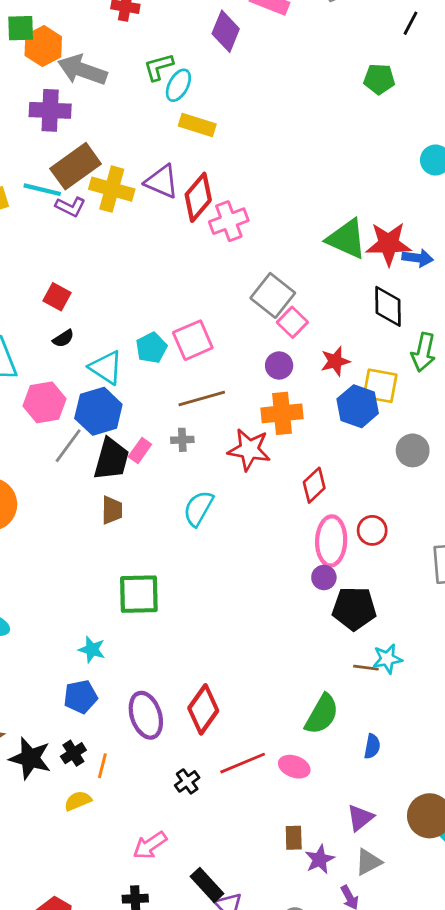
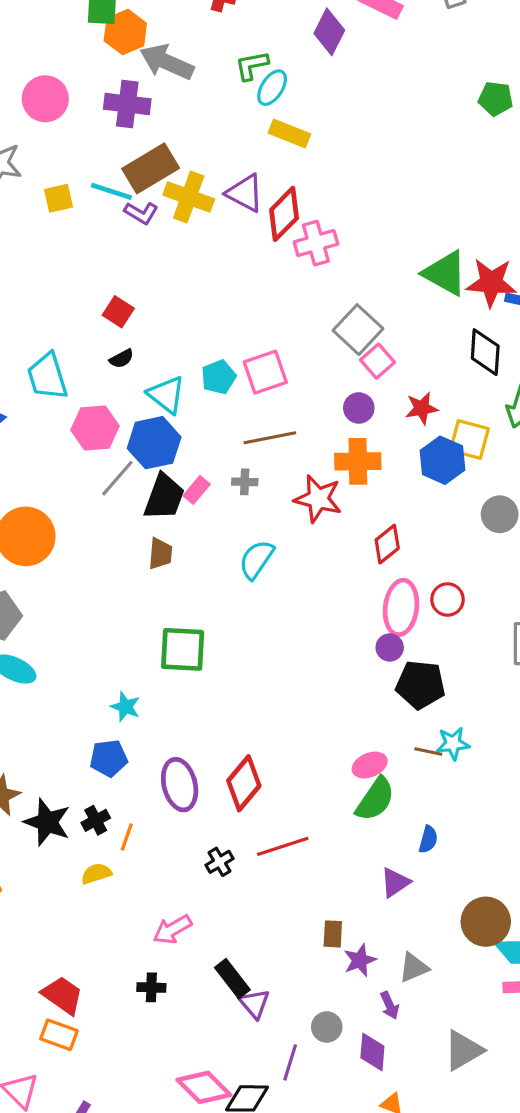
pink ellipse: (294, 767) -> (370, 765), moved, turned -48
purple triangle: (360, 818) -> (395, 883), moved

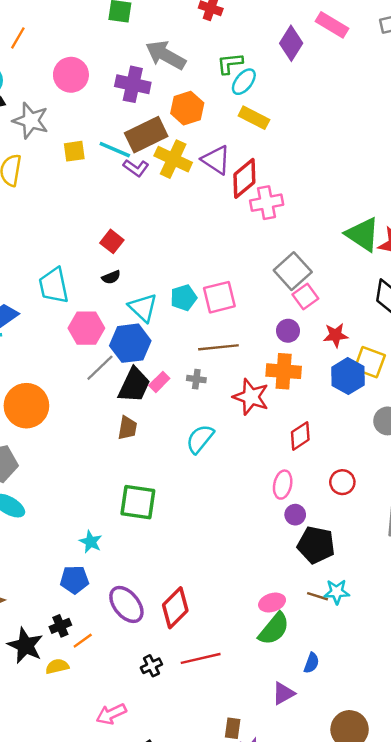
orange hexagon: (125, 32) -> (187, 108), moved
pink ellipse: (401, 607) -> (283, 485), moved, size x0.7
purple ellipse: (180, 785) -> (126, 604), turned -30
black star: (47, 822) -> (25, 646), moved
orange line: (127, 837) -> (83, 641), turned 30

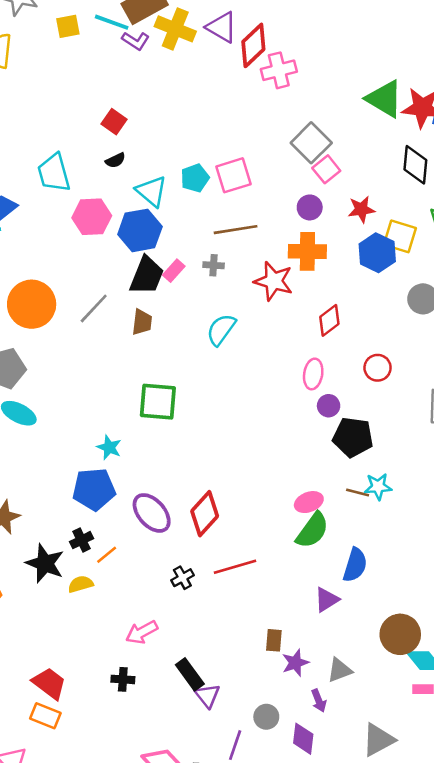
gray line: (100, 368) -> (94, 308), moved
blue pentagon: (74, 580) -> (94, 489), size x1.4
blue semicircle: (311, 663) -> (355, 565), size x1.5

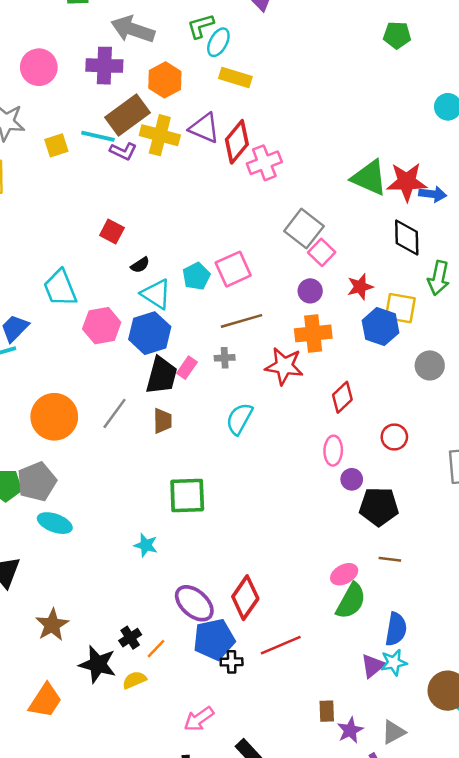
black semicircle: (115, 160) -> (140, 265), moved
cyan star: (378, 487) -> (394, 663), moved
blue pentagon: (94, 489) -> (214, 639), moved
black cross: (182, 578) -> (232, 662), turned 35

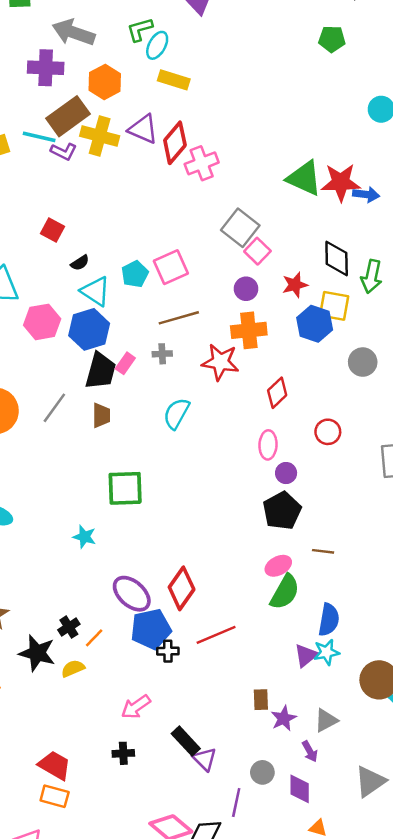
black diamond: (407, 237) -> (337, 258), moved
black pentagon: (379, 507) -> (282, 511), moved, turned -30

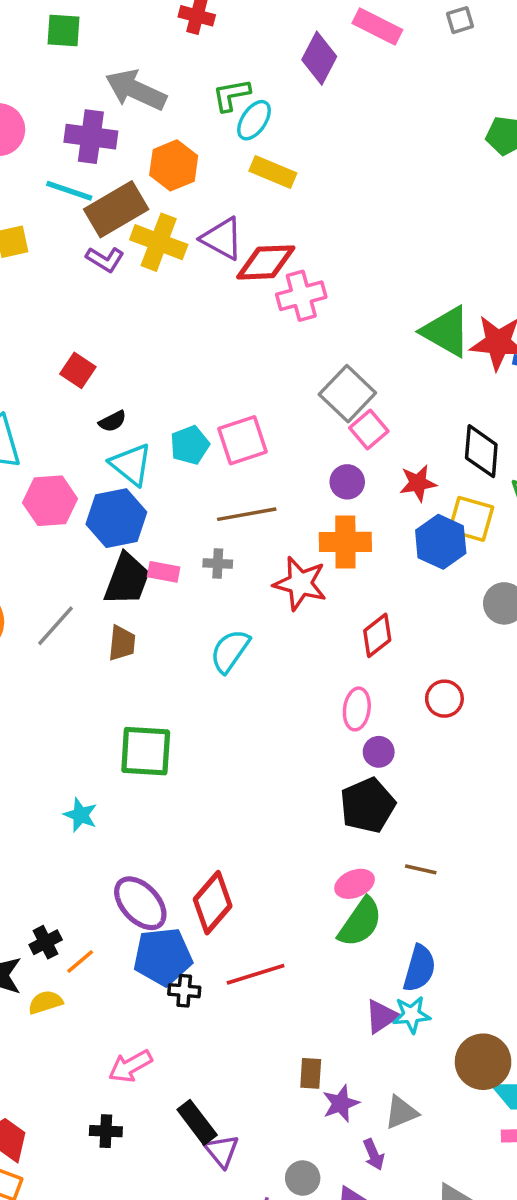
cyan line: (39, 137) -> (69, 191), moved
red diamond: (175, 143) -> (266, 262), turned 42
pink rectangle: (125, 363) -> (164, 572), turned 60

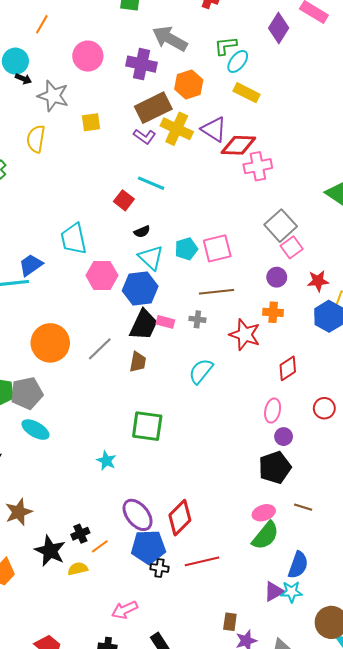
cyan line: (69, 191) -> (151, 183), moved
orange cross: (345, 542) -> (273, 312), size x0.7

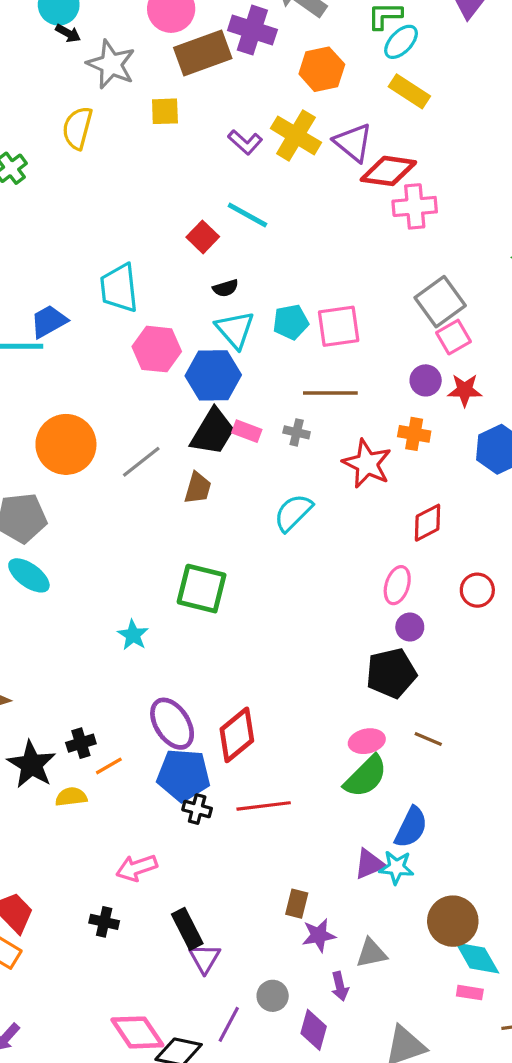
brown rectangle: (153, 108) -> (203, 53), moved
red star: (318, 281) -> (465, 390), moved

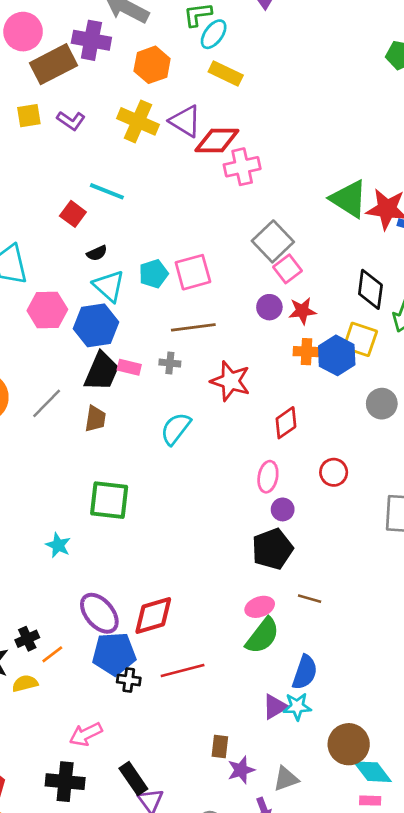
purple L-shape: (245, 142) -> (71, 121), moved
orange cross: (414, 434) -> (306, 352), moved
red diamond: (237, 735) -> (153, 615), turned 30
black cross: (104, 922) -> (65, 782), size x1.6

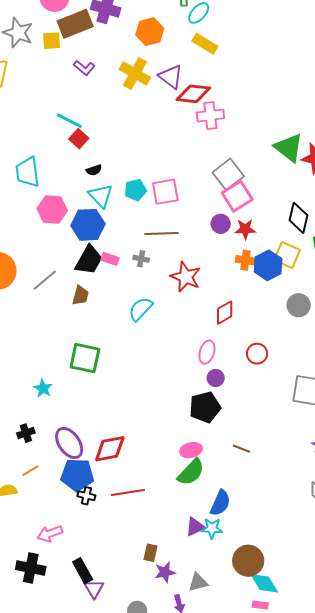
yellow square: (29, 116) -> (52, 41), moved
cyan line: (107, 191) -> (69, 121), moved
pink square: (288, 269) -> (237, 196), size x1.4
brown line: (310, 599) -> (241, 449), moved
black cross: (27, 639) -> (26, 433), moved

